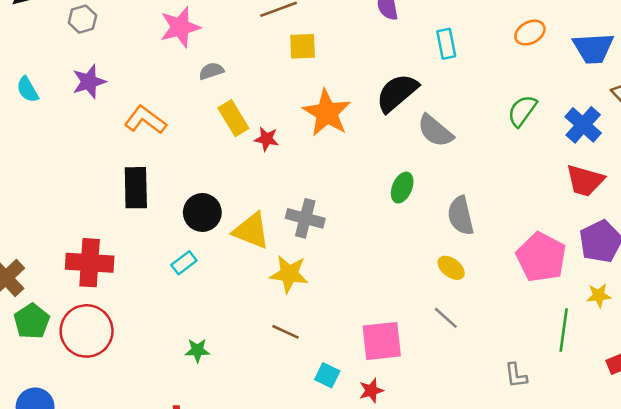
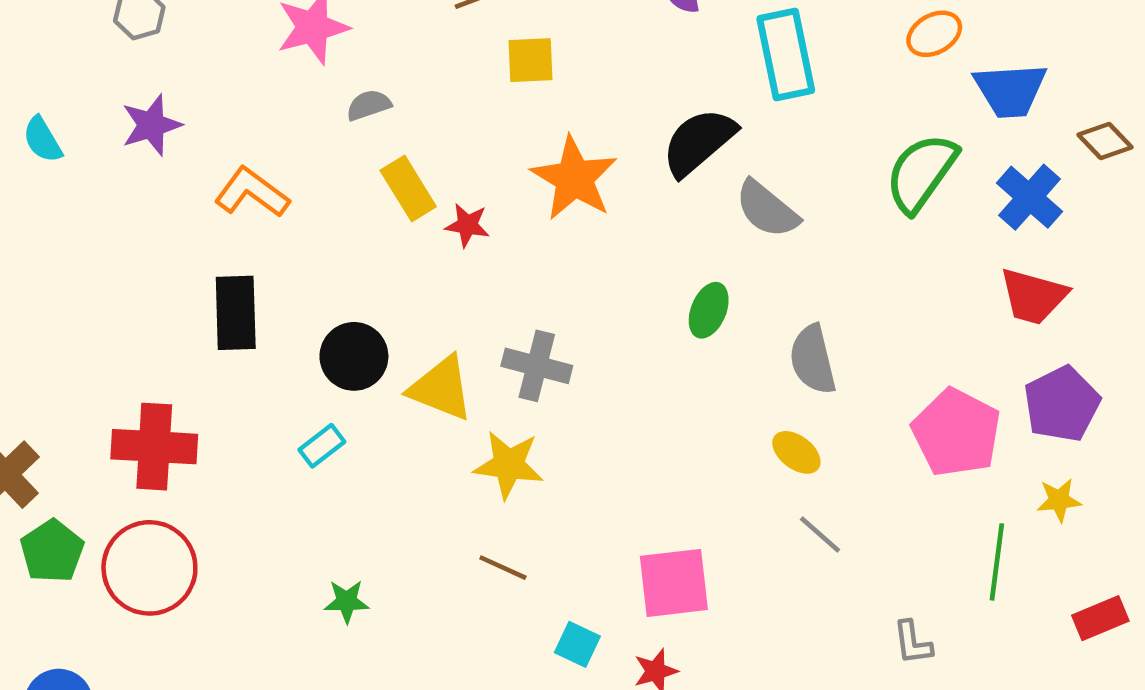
cyan rectangle: (446, 44) -> (786, 55), size x1.6
blue trapezoid: (593, 48) -> (1010, 90), moved
green semicircle: (522, 111) -> (921, 173), size x1.4
gray line: (446, 318) -> (820, 535), moved

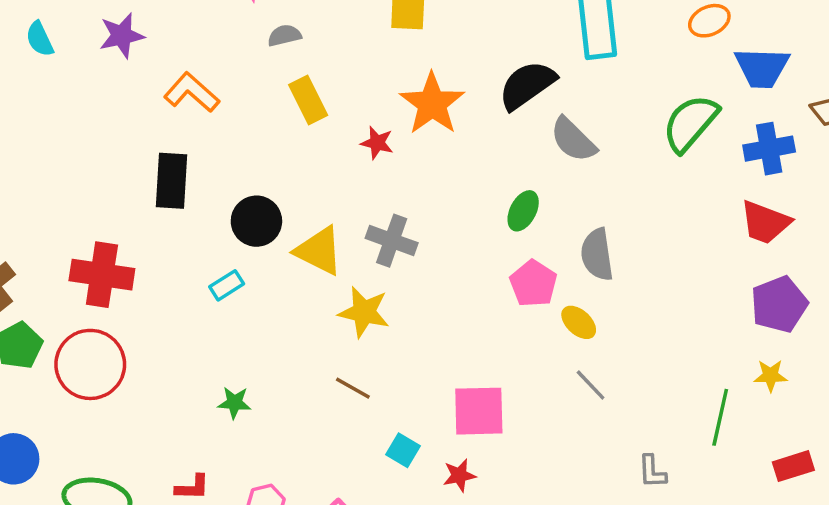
blue cross: (1030, 197) -> (769, 149), turned 33
red star: (467, 225) -> (377, 143), moved
pink pentagon: (956, 433) -> (533, 284), moved, size x0.7

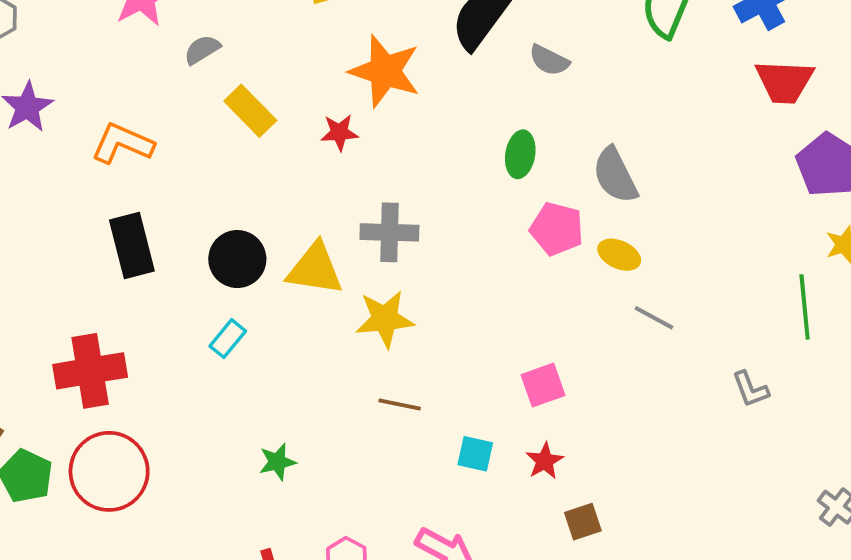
gray semicircle: (573, 140) -> (549, 60), size x0.7
pink square: (479, 411) -> (543, 385), size x0.7

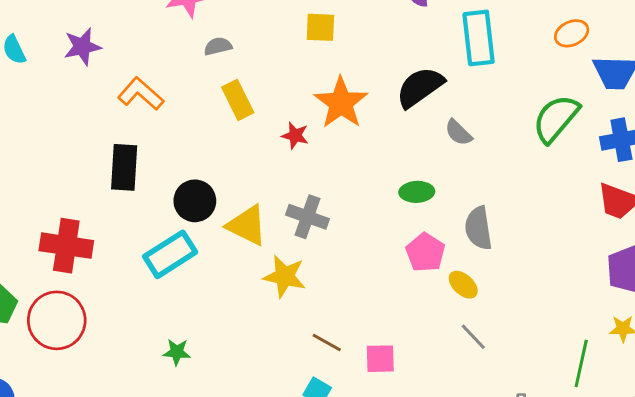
green ellipse: (520, 154) -> (417, 192), turned 60
cyan rectangle: (228, 339) -> (170, 254), size x1.8
brown line: (400, 405) -> (327, 342), moved

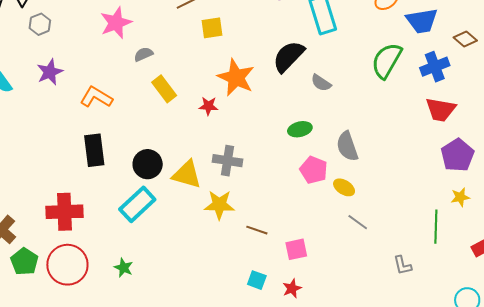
brown line: (327, 342) -> (257, 230), moved
green star: (177, 352) -> (124, 268), moved, turned 30

